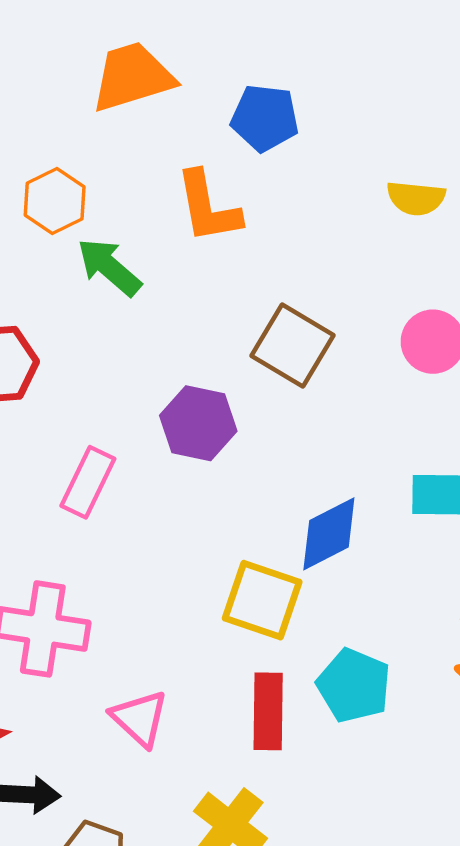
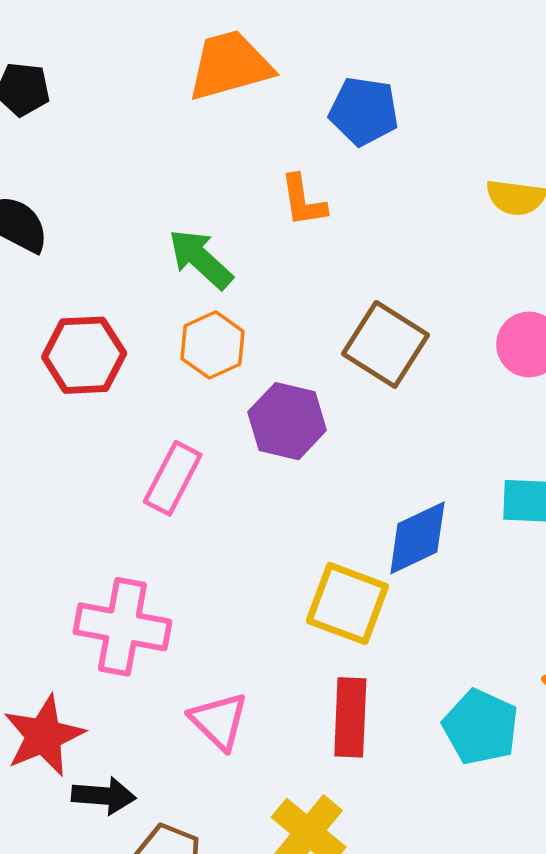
orange hexagon: (55, 201) -> (213, 345), moved
orange L-shape: (208, 207) -> (303, 201), size x0.7
cyan pentagon: (354, 686) -> (481, 727), moved

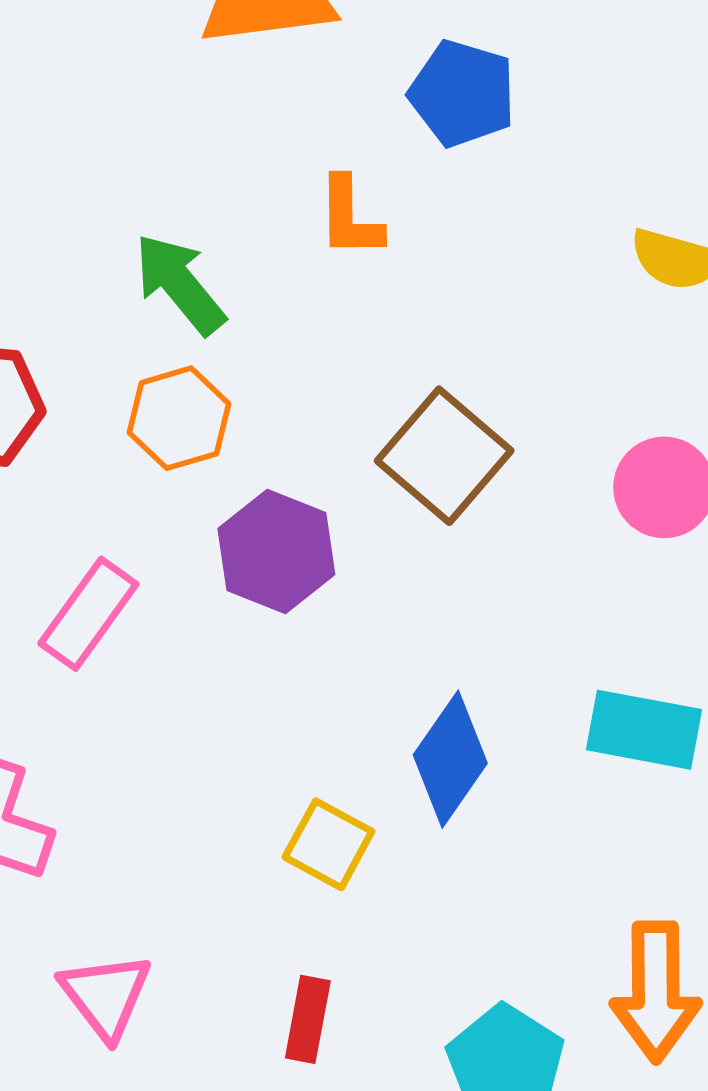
blue diamond: (417, 538) -> (450, 759), turned -38
yellow square: (347, 604) -> (328, 844), size x0.7
red rectangle: (350, 717) -> (308, 1019), size x0.7

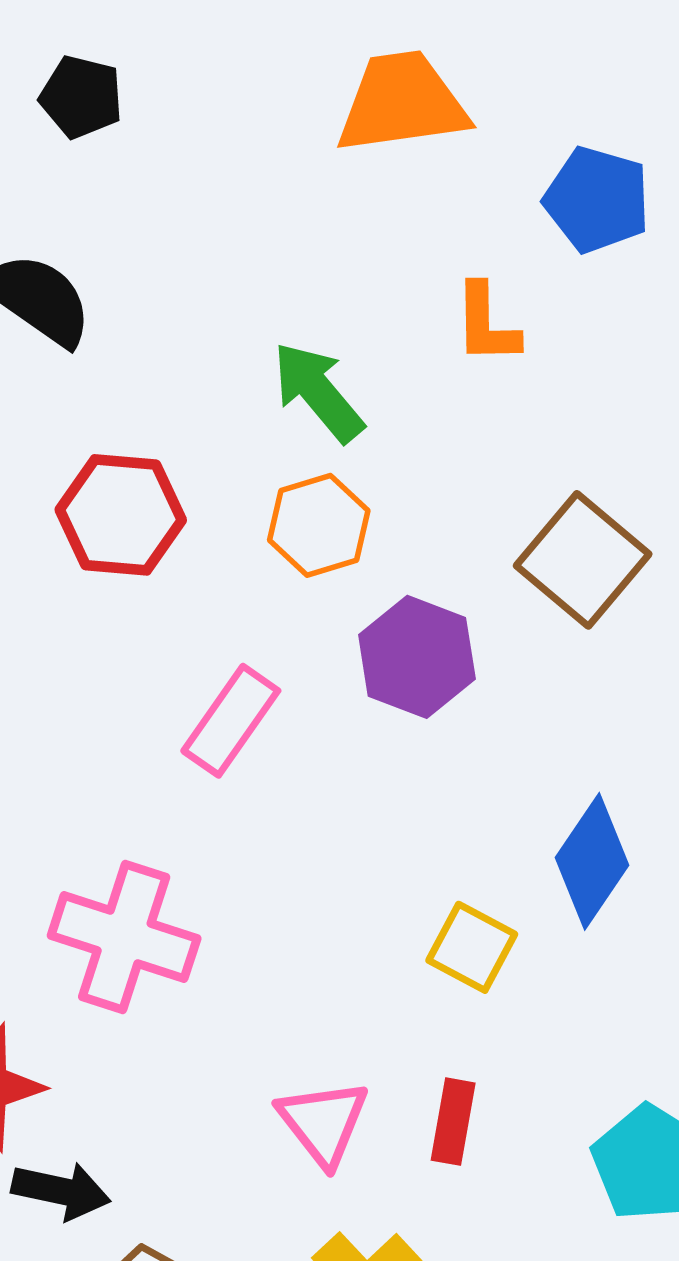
pink triangle: (106, 996) -> (323, 1122), moved

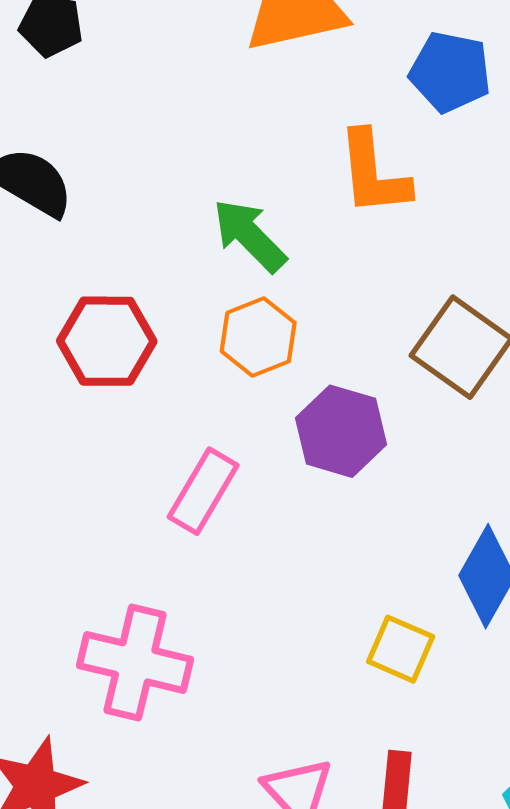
orange L-shape: (486, 324) -> (373, 173), size x1.4

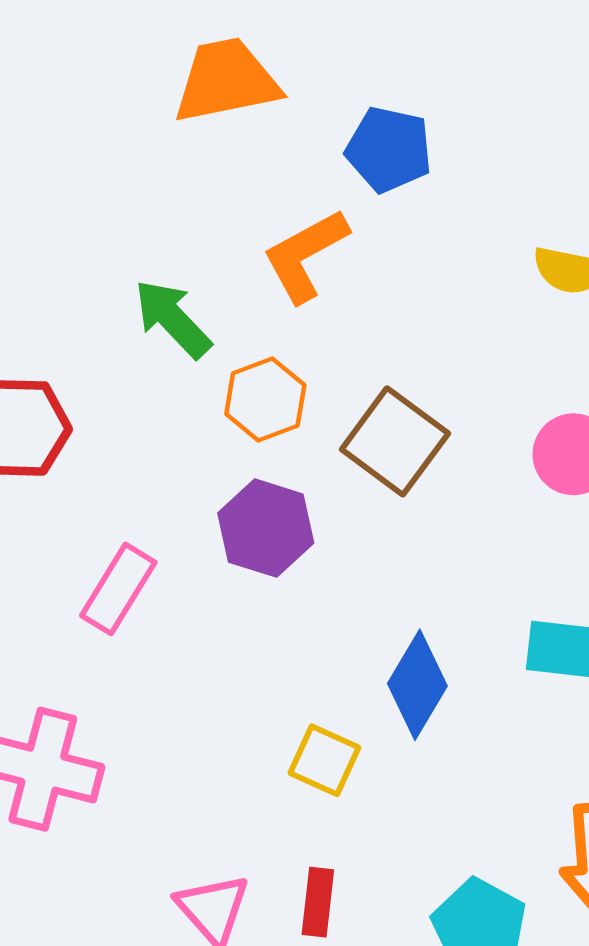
orange L-shape: (373, 173) -> (305, 255), turned 66
orange hexagon: (258, 337) -> (265, 400), moved

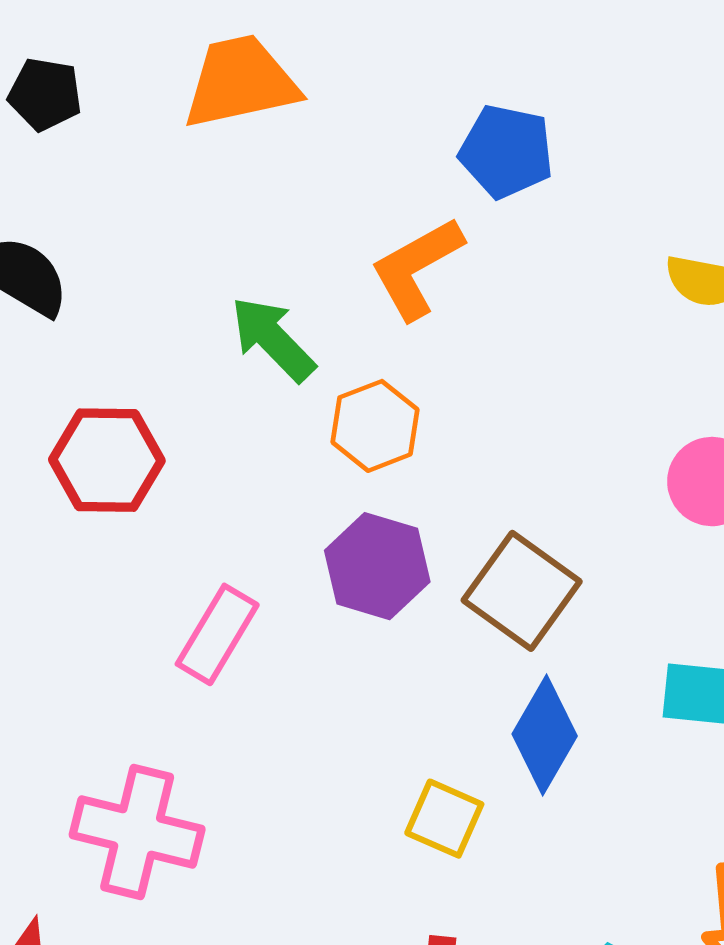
orange trapezoid: (226, 81) -> (241, 82), moved
brown square: (395, 441) -> (522, 591), moved

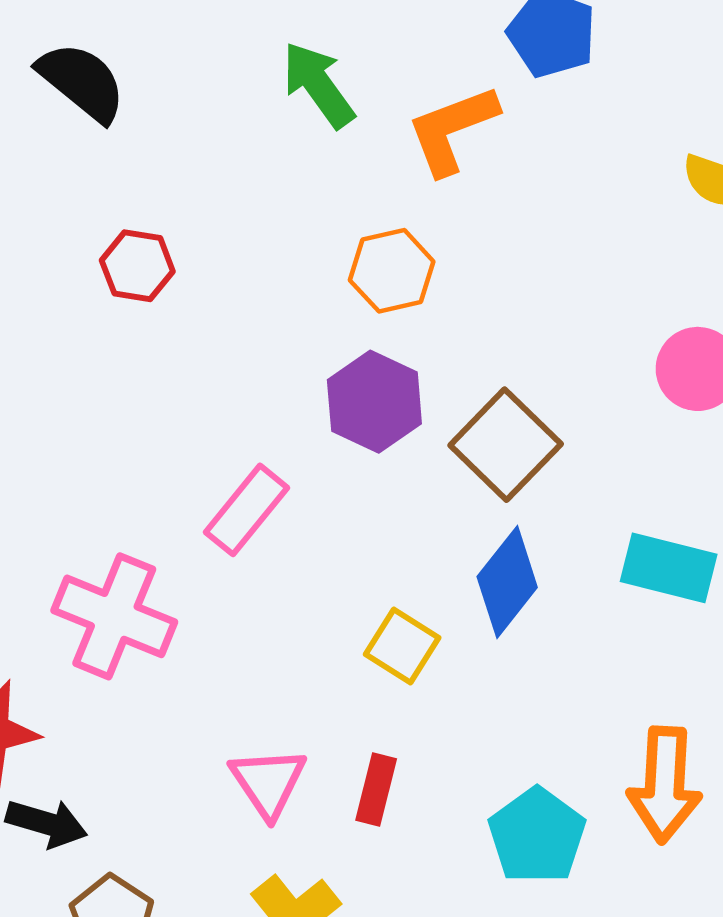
green arrow: (273, 339) -> (318, 85), moved
red hexagon: (107, 460) -> (137, 266), size x0.7
pink rectangle: (217, 634) -> (246, 510), moved

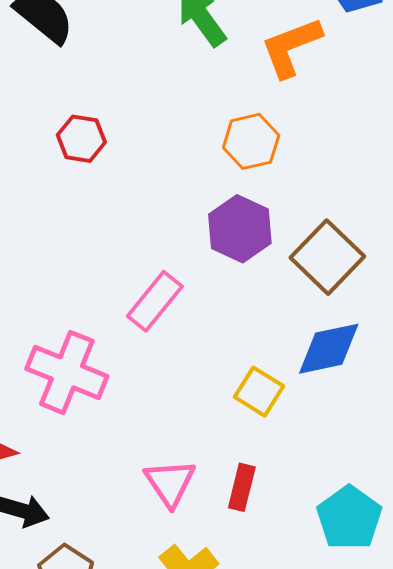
blue diamond: (507, 582) -> (329, 349), turned 40

